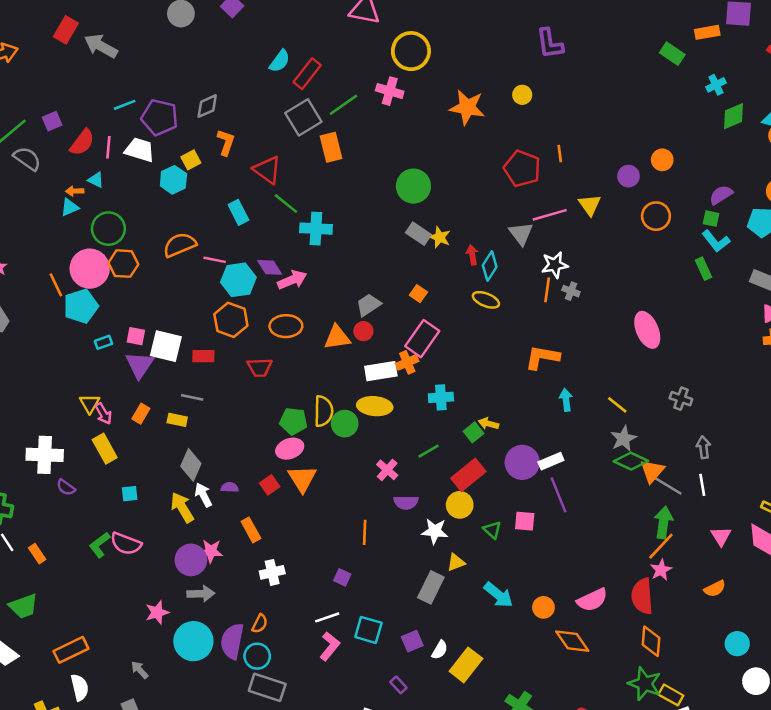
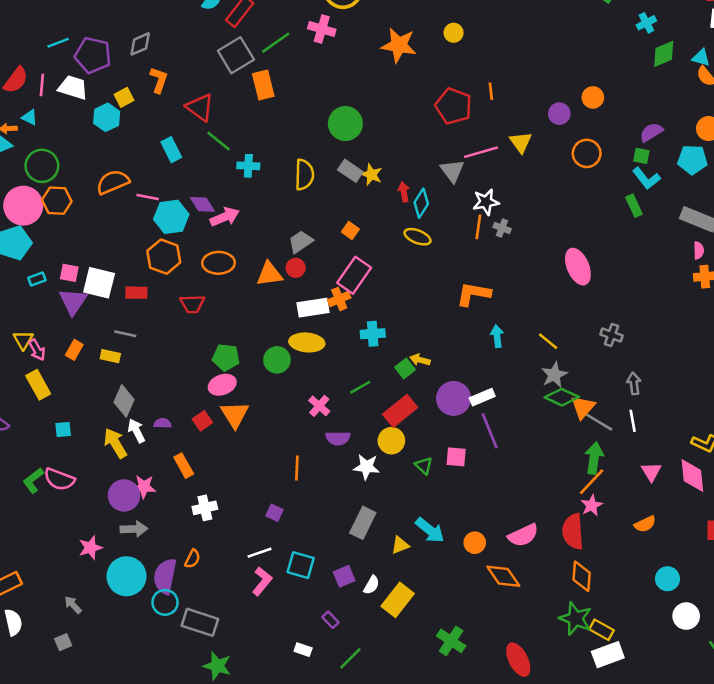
cyan cross: (316, 229) -> (248, 166), size x0.7
yellow semicircle: (323, 411) -> (304, 175), moved
yellow triangle: (456, 562) -> (400, 545), moved
cyan circle: (257, 656) -> (165, 602), moved

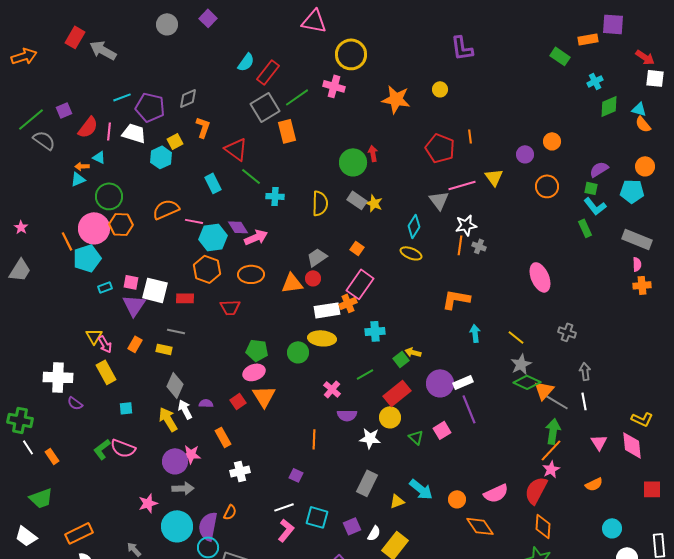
red arrow: (404, 192) -> (373, 153), moved
pink square: (456, 457) -> (442, 430), turned -36
red semicircle: (573, 531) -> (536, 490), turned 32

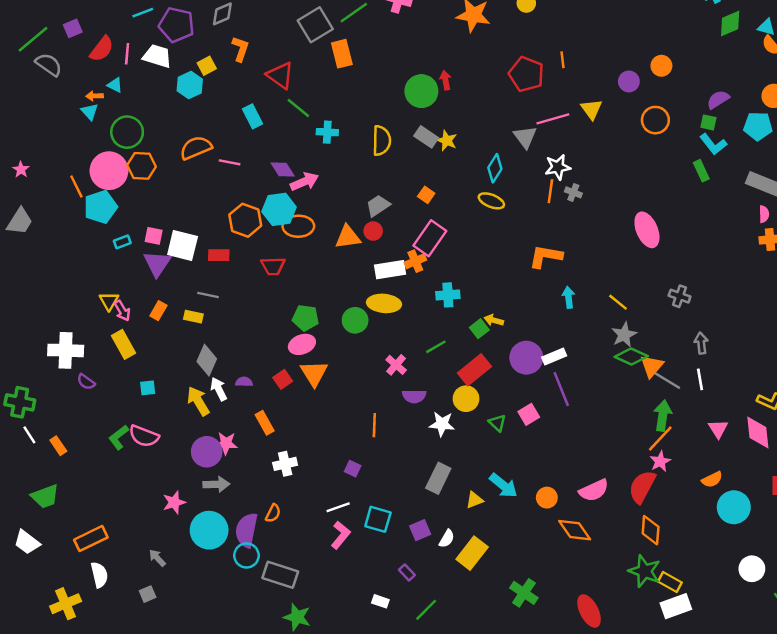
cyan triangle: (78, 179) -> (90, 112), turned -49
cyan hexagon: (213, 237) -> (279, 209), moved
cyan circle: (612, 528) -> (734, 507), moved, size x1.4

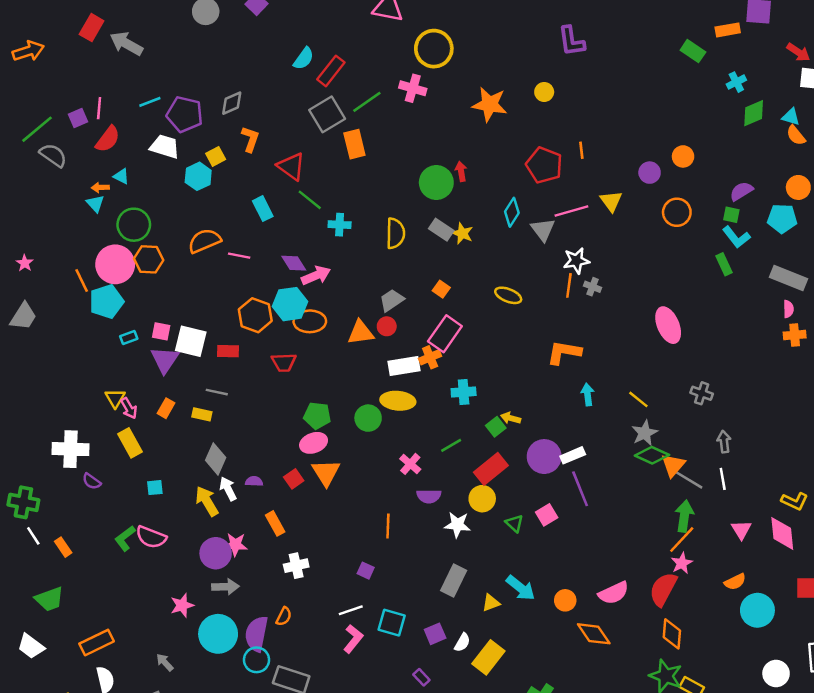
pink line: (127, 54) -> (99, 108), moved
cyan diamond: (495, 168) -> (512, 212), moved

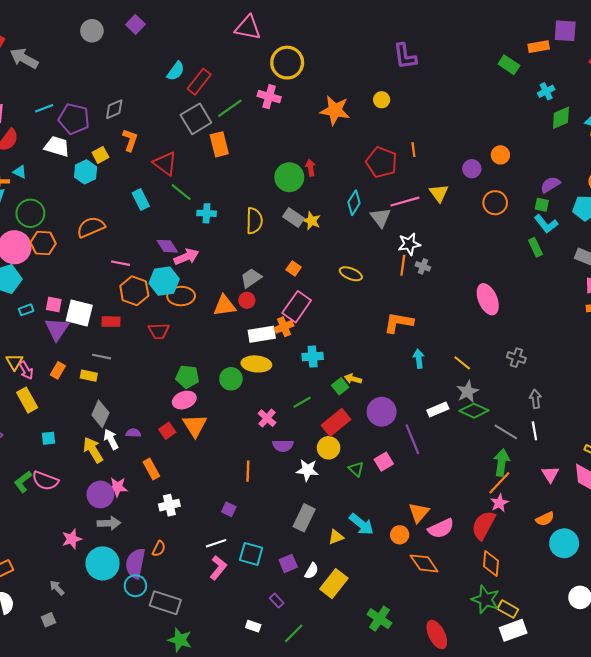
pink line: (239, 256) -> (121, 263), moved
white rectangle: (573, 455) -> (438, 410), moved
orange triangle: (673, 465) -> (419, 513), moved

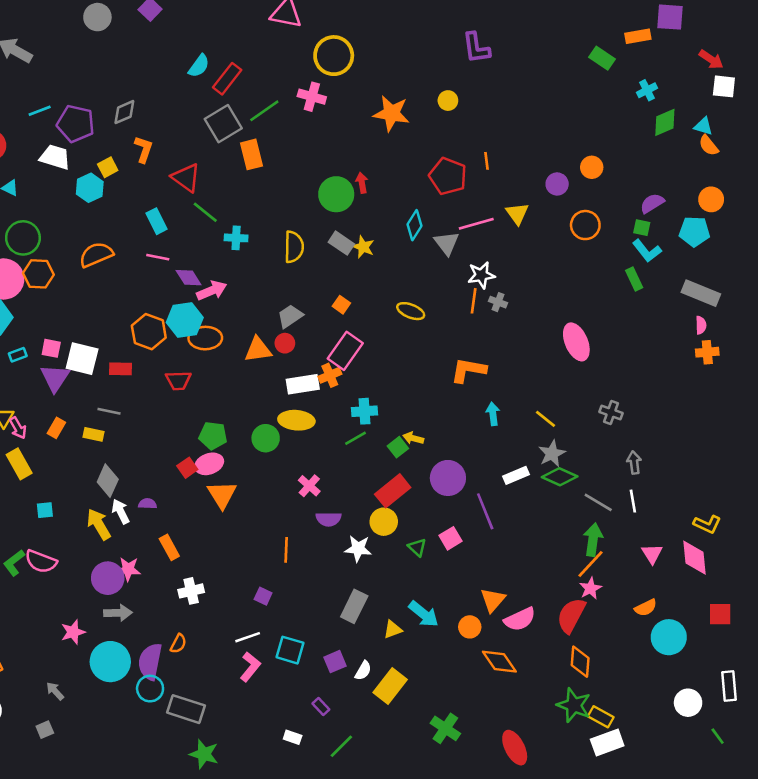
pink line: (121, 263) -> (158, 257), moved
green line: (302, 402) -> (355, 438), moved
red square: (167, 431) -> (187, 468), moved

